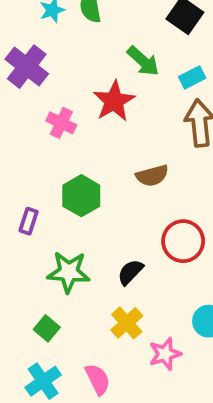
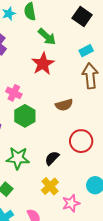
green arrow: (143, 61) -> (47, 37), moved
pink cross: (61, 123) -> (14, 93), moved

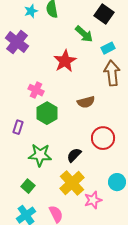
green arrow: (47, 37) -> (84, 34), moved
yellow cross: (50, 186) -> (72, 183), size x1.4

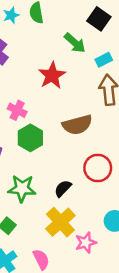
brown semicircle: (86, 102) -> (77, 125), size x1.4

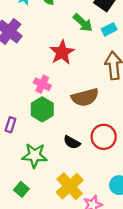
cyan rectangle: (104, 60) -> (109, 29), moved
pink cross: (17, 110) -> (42, 84), moved
black semicircle: (63, 188) -> (72, 142), moved, turned -105

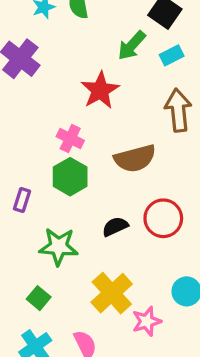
green arrow: (83, 23) -> (132, 45), turned 90
black semicircle: (72, 142) -> (115, 227), turned 126

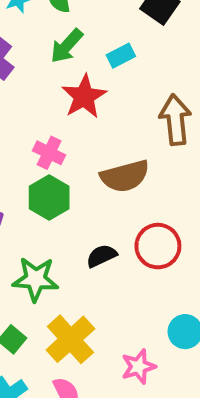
green arrow: (132, 45) -> (67, 46), moved
cyan rectangle: (172, 55) -> (121, 56), moved
yellow cross: (112, 293) -> (70, 339), moved

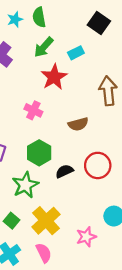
brown semicircle: (125, 176) -> (78, 124), size x0.7
green hexagon: (49, 198) -> (39, 153), moved
green star: (35, 279) -> (25, 185), turned -30

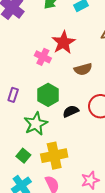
red star: (54, 77) -> (63, 42), moved
yellow cross: (46, 221) -> (54, 156), turned 30
pink star: (86, 237) -> (90, 180), moved

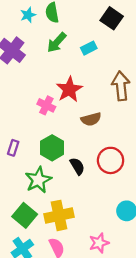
black semicircle: (71, 111) -> (77, 166), turned 84
green square: (23, 156) -> (25, 215), size x1.5

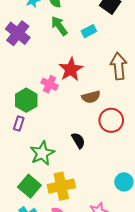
green arrow: (57, 42) -> (59, 26), turned 102
green hexagon: (52, 148) -> (26, 100), moved
red circle: (111, 160) -> (111, 120), moved

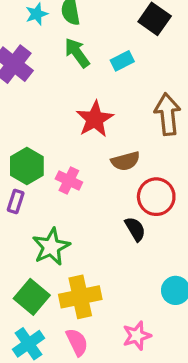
pink cross: (50, 84) -> (69, 180), moved
black semicircle: (78, 140) -> (135, 229), moved

